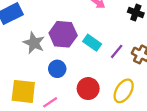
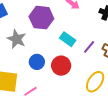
purple hexagon: (63, 34) -> (41, 18), moved
red circle: (88, 89) -> (61, 66), moved

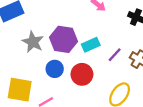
purple hexagon: (41, 18) -> (63, 39), moved
cyan rectangle: (68, 39) -> (91, 45), turned -63

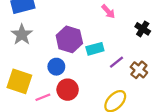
gray star: (33, 42) -> (22, 35), moved
red circle: (82, 74) -> (68, 90), moved

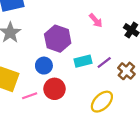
pink arrow: (108, 11) -> (96, 20), moved
cyan rectangle: (95, 49) -> (83, 61), moved

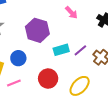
blue circle: (44, 66) -> (18, 58), moved
red circle: (55, 89) -> (48, 79), moved

